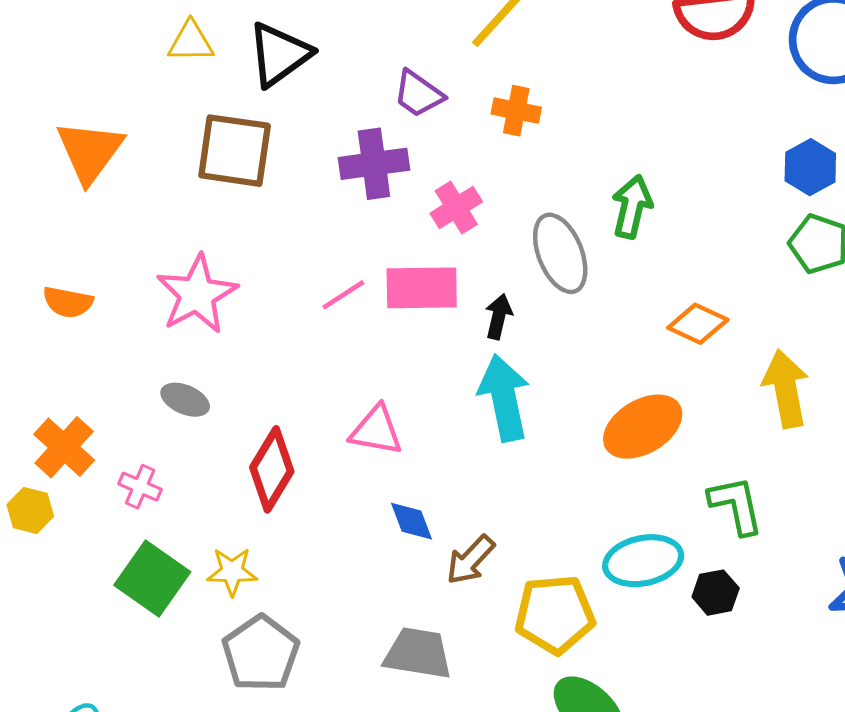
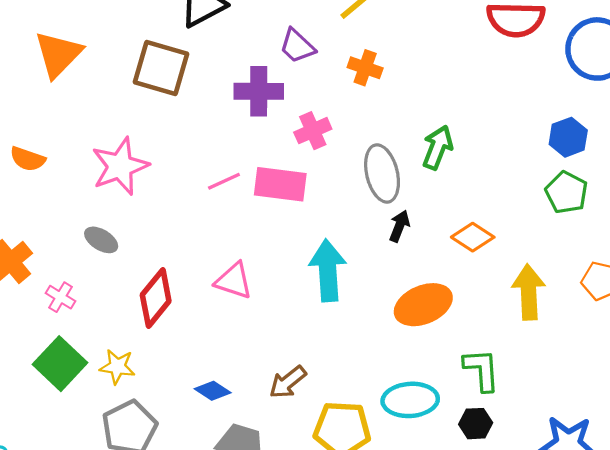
black arrow: (499, 316) -> (399, 226), moved
blue diamond: (411, 521) -> (213, 391), moved, turned -44
black hexagon: (716, 593) -> (476, 424), moved

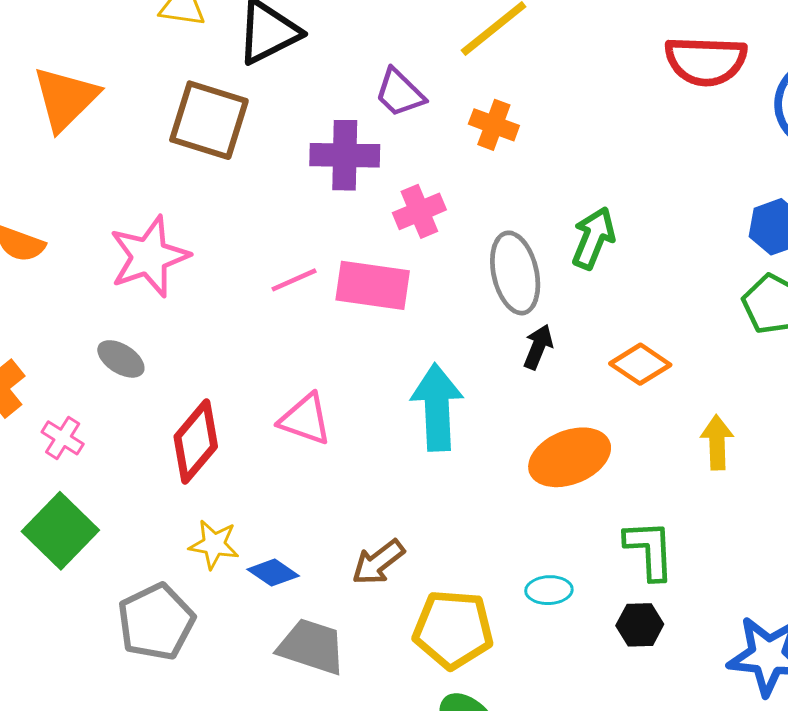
yellow arrow: (529, 292) -> (717, 442), size x0.7
yellow star: (117, 367) -> (214, 544), moved
cyan ellipse: (410, 400) -> (549, 590), size x0.6

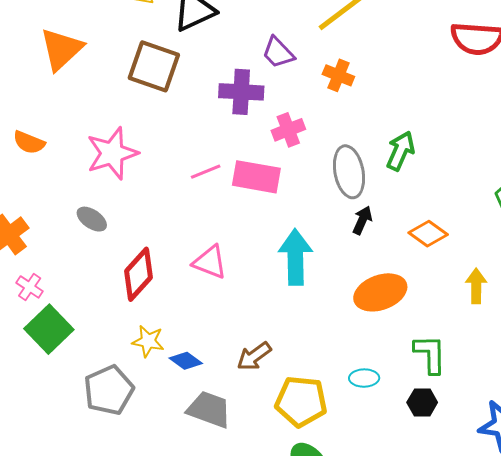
pink cross: (63, 438) -> (30, 287), moved

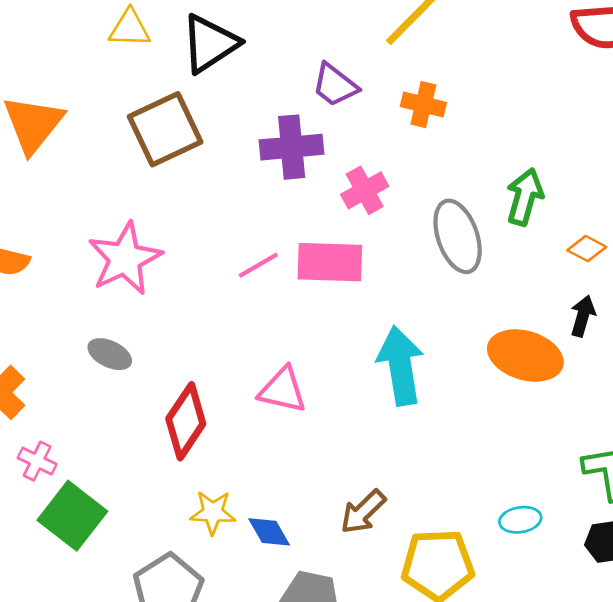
brown square: (154, 66) -> (165, 129), turned -36
black arrow: (362, 220) -> (583, 316), moved
orange diamond: (428, 234) -> (587, 249), moved, size x0.7
orange ellipse: (380, 292) -> (525, 355), moved, turned 45
blue diamond: (186, 361) -> (269, 532), turned 32

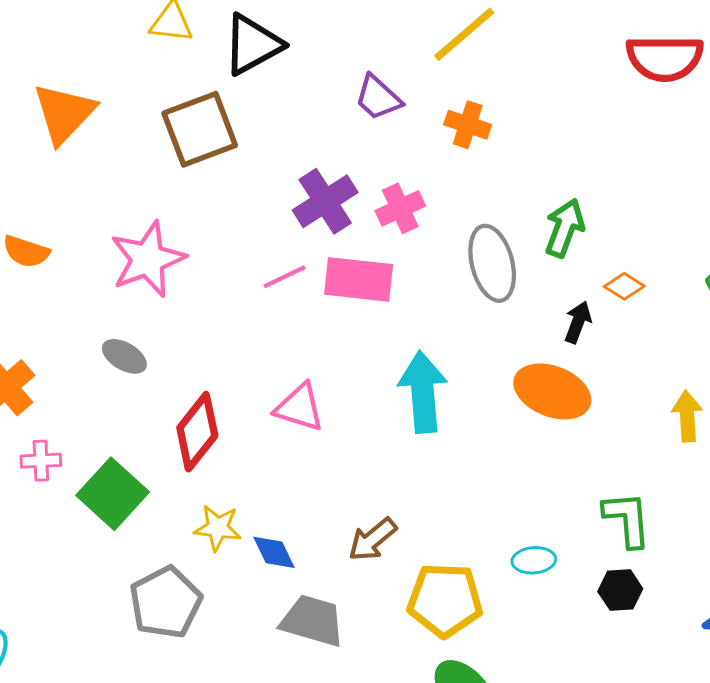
purple cross: (292, 147) -> (325, 201), moved, turned -32
black arrow: (583, 316) -> (578, 322), moved
pink cross: (37, 461) -> (41, 461), turned -33
green square: (72, 516) -> (113, 494), moved

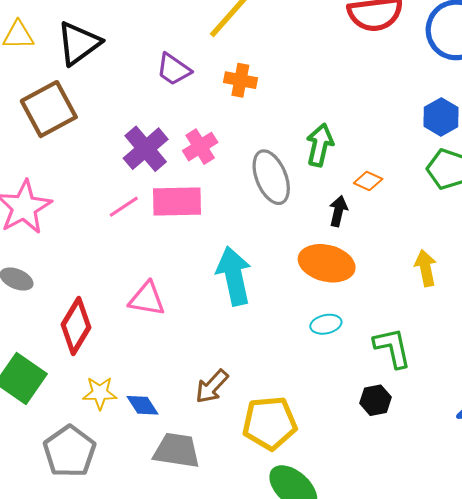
cyan ellipse: (534, 560) -> (326, 324), moved
black hexagon: (620, 590) -> (375, 400), moved

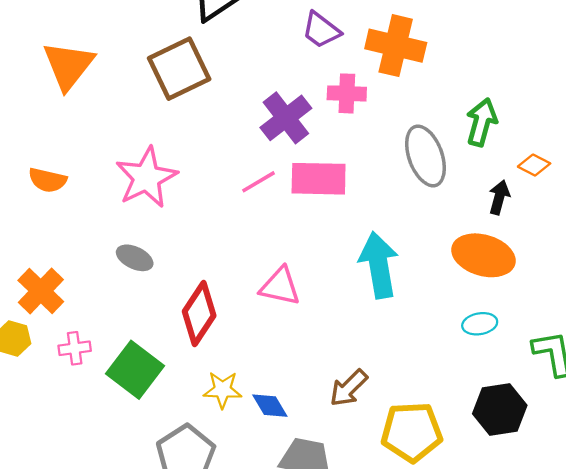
orange cross: (240, 80) -> (396, 46), size x1.6
pink cross: (200, 147) -> (347, 93), moved, turned 32
black hexagon: (375, 400) -> (500, 409), moved, size x1.5

